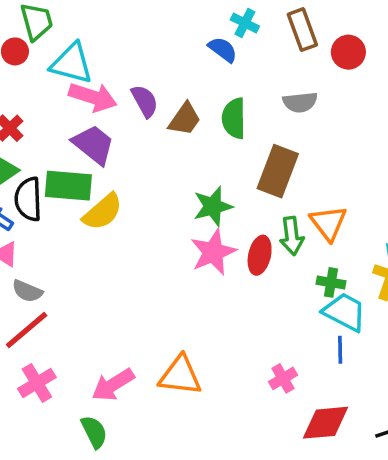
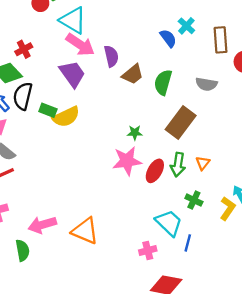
green rectangle: (68, 186) -> (48, 110), moved, size x0.6
green star: (213, 206) -> (135, 133), size x0.6
orange triangle: (328, 223) -> (203, 163), size x0.6
cyan trapezoid: (345, 312) -> (169, 223), moved

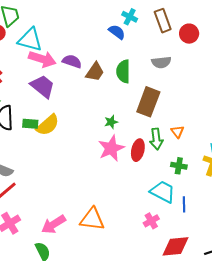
purple semicircle: (111, 56) -> (72, 61), turned -42

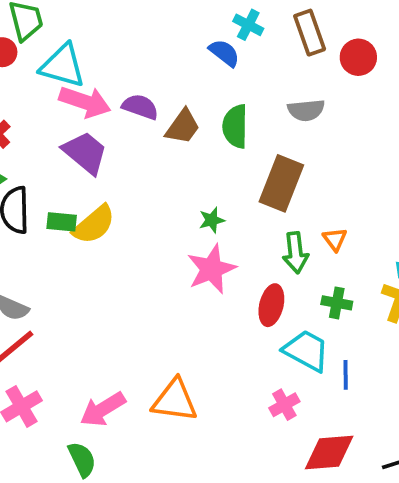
red ellipse: (138, 150) -> (271, 305), moved

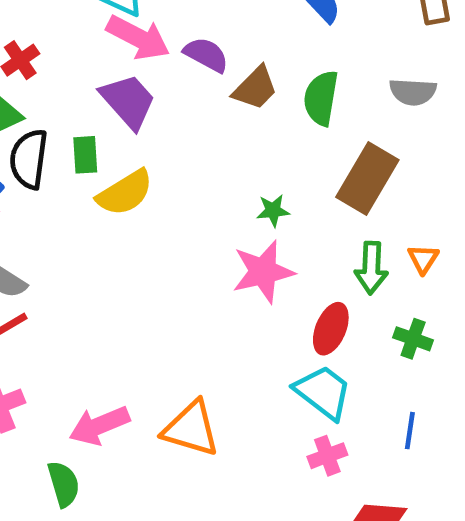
green rectangle: (62, 222) -> (85, 155), moved, turned 72
cyan trapezoid: (306, 351) -> (323, 392), moved

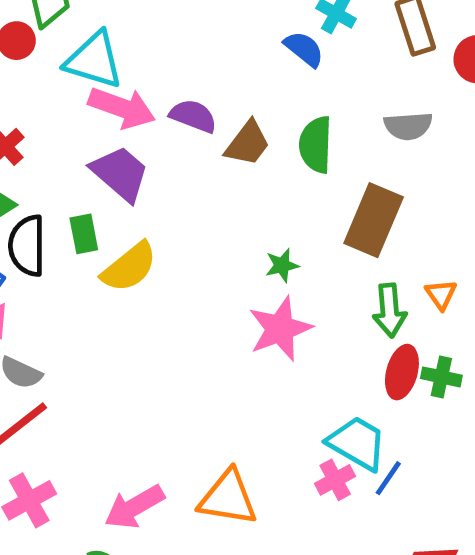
red ellipse: (331, 329) -> (402, 372), moved
blue line: (410, 431) -> (388, 478), moved, turned 33
pink cross: (327, 456) -> (335, 480), moved

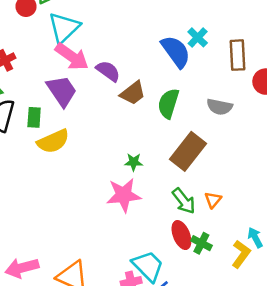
blue semicircle: (304, 49) -> (176, 52), size x1.5
cyan triangle: (94, 60) -> (64, 28), turned 44
green arrow: (390, 310) -> (184, 201), turned -48
red ellipse: (402, 372) -> (181, 235), turned -52

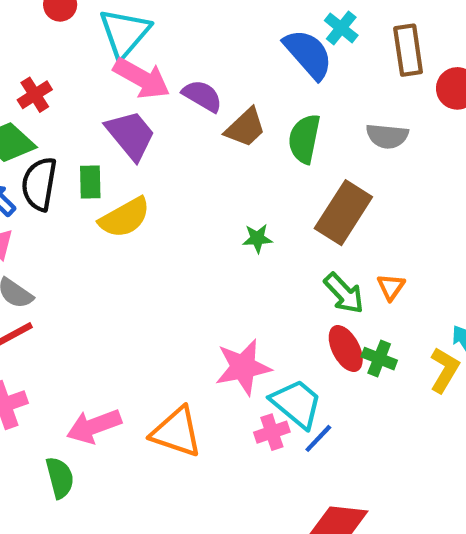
pink star: (124, 195) -> (243, 367), moved

